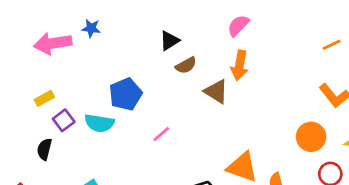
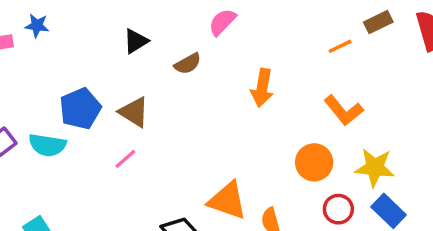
brown semicircle: (186, 65) -> (188, 64), moved
orange arrow: (240, 65) -> (262, 88), moved
brown triangle: (216, 91) -> (134, 112), moved

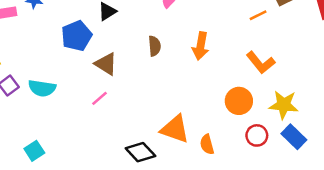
brown semicircle: (188, 64) -> (155, 46), moved, turned -66
blue pentagon: (80, 109) -> (77, 36), moved

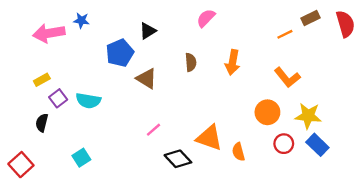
pink line: (100, 98) -> (153, 130), moved

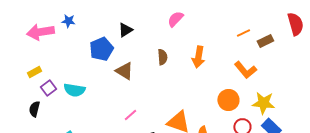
brown rectangle: (310, 18) -> (265, 41), moved

